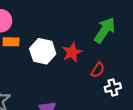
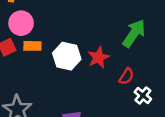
white cross: (113, 87) -> (143, 95), turned -35

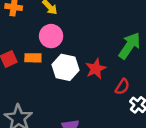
pink circle: (21, 23) -> (51, 36), moved

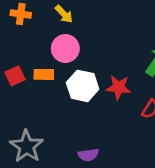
red star: (96, 69) -> (119, 87), turned 30

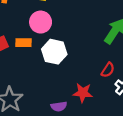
red star: (119, 87) -> (83, 93), moved

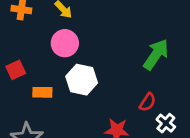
orange rectangle: (23, 43) -> (42, 92), moved

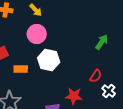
green arrow: (156, 54) -> (102, 42), size x0.7

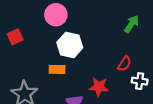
orange rectangle: (21, 69) -> (57, 69), moved
white cross: (109, 91) -> (140, 81), turned -32

